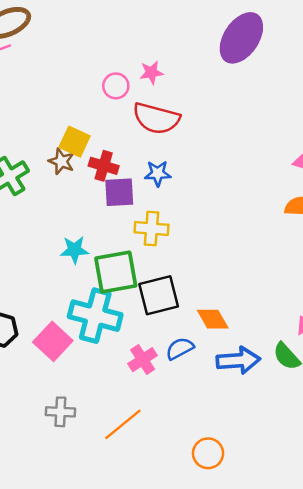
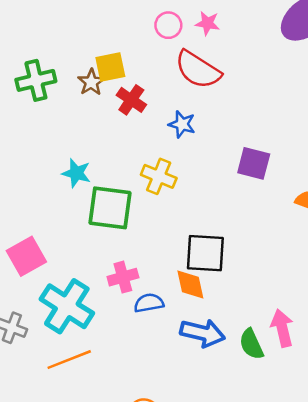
yellow square: (75, 142) -> (110, 67), turned 36
purple square: (119, 192) -> (254, 163), moved
black square: (159, 295) -> (205, 253), moved
cyan cross: (95, 316) -> (67, 306), moved
pink cross: (143, 360) -> (123, 277), moved

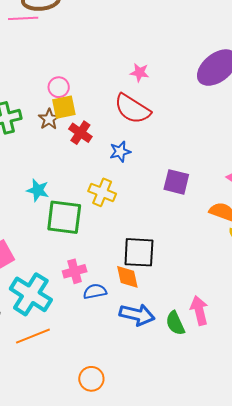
pink circle: (168, 25) -> (59, 87), moved
blue star: (182, 124) -> (120, 152), turned -30

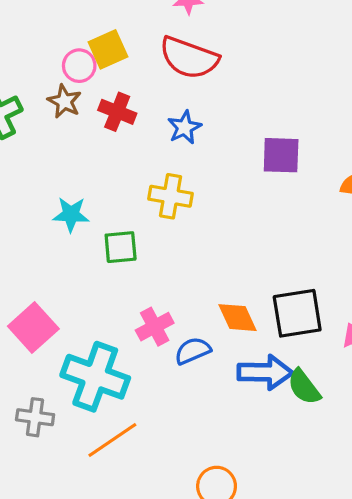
pink circle: (59, 87) -> (79, 66), moved
yellow square: (64, 107) -> (108, 49), moved
green square: (64, 217) -> (121, 247), size x0.6
black square: (139, 252) -> (297, 313), moved
green semicircle: (175, 323) -> (304, 387), moved

